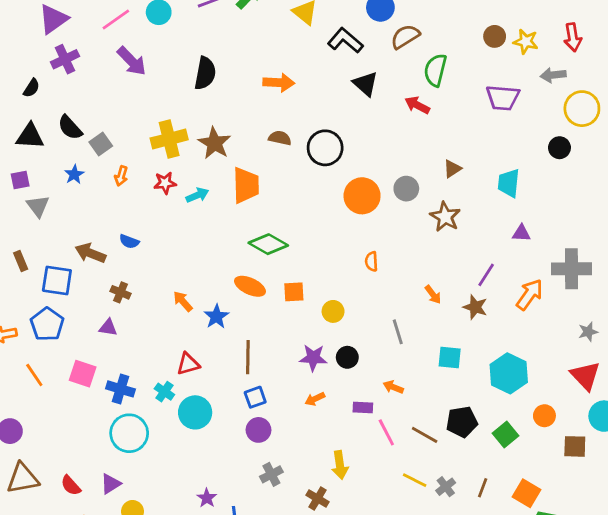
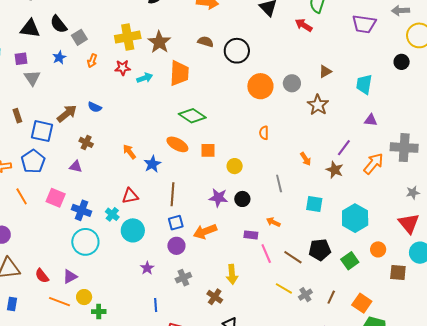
brown arrow: (90, 253) -> (67, 113), turned 115
orange arrow: (315, 399) -> (205, 231), moved, size x1.6
purple star: (207, 498) -> (147, 268), moved

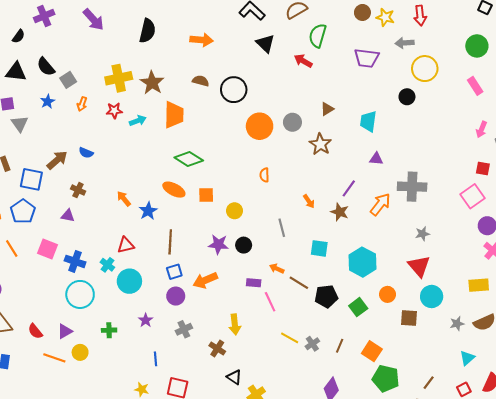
brown line: (293, 257) -> (299, 283), moved
green cross: (99, 312) -> (109, 330), moved

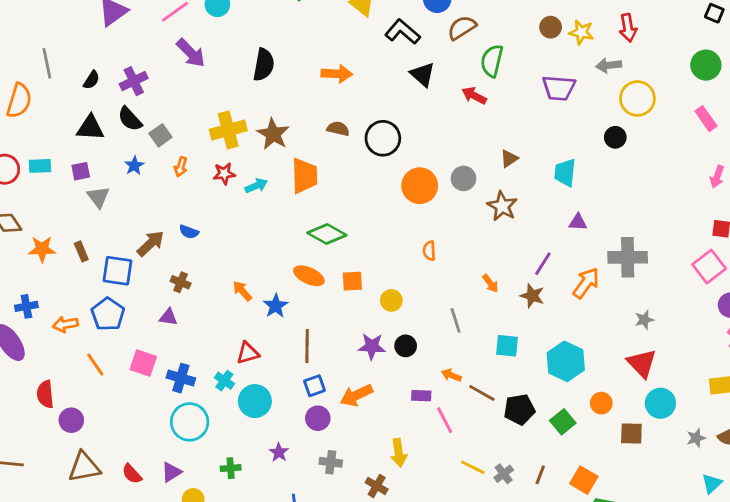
purple cross: (44, 16) -> (134, 81), moved
gray cross: (184, 329) -> (331, 462), turned 35

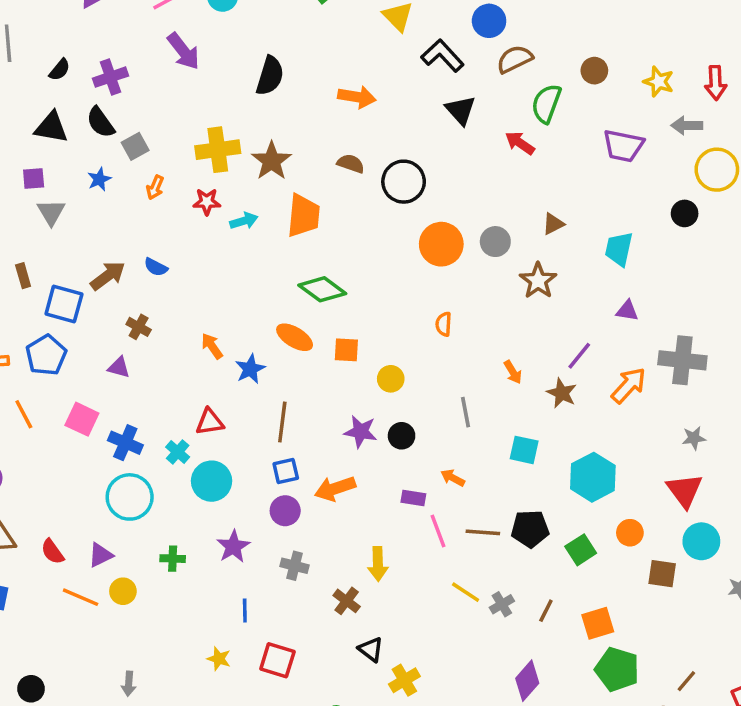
brown circle: (551, 27) -> (594, 71), moved
brown line: (482, 393) -> (483, 532), moved, turned -32
purple star: (279, 452) -> (233, 547), size x1.4
orange square: (584, 480) -> (598, 623), turned 36

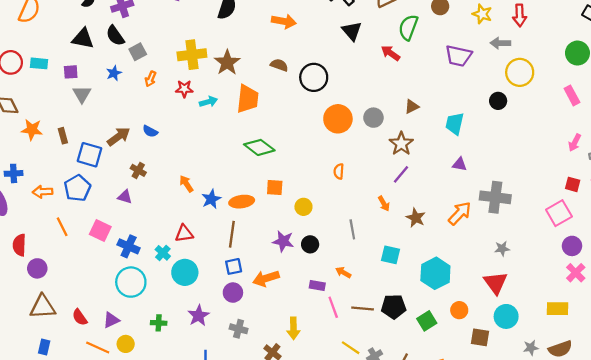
orange ellipse: (295, 337) -> (242, 202), moved, turned -40
purple line: (579, 356) -> (401, 174), moved

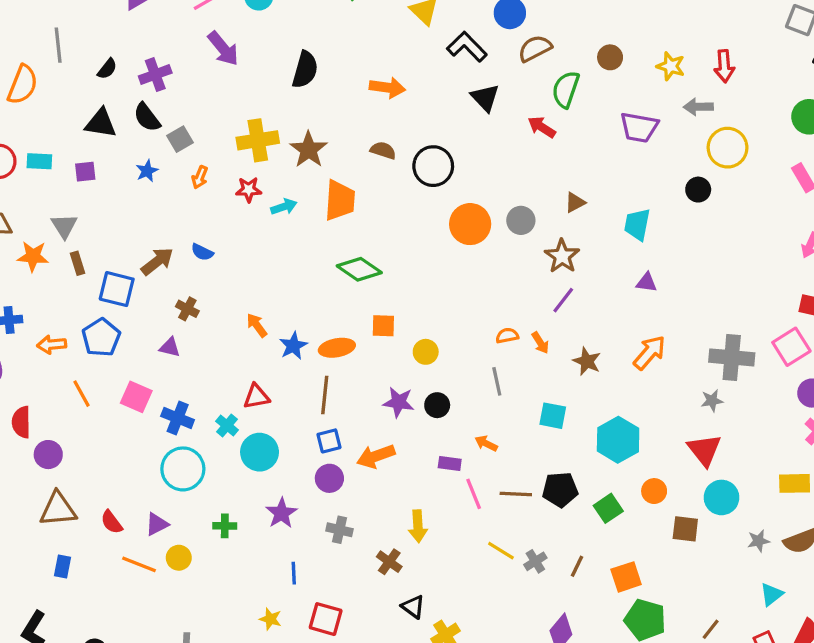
gray triangle: (82, 94) -> (64, 226), moved
orange semicircle: (339, 171) -> (507, 336), moved, turned 77
gray cross: (495, 197) -> (732, 357), moved

